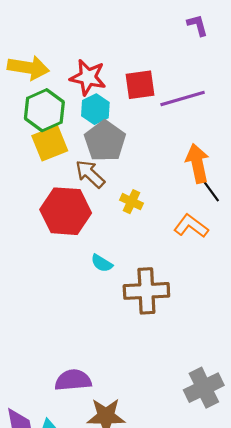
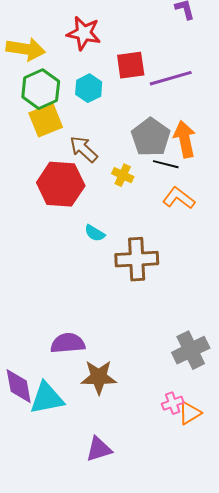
red star: (88, 77) -> (84, 33), moved
gray pentagon: (105, 141) -> (151, 137), moved
black line: (210, 190) -> (166, 164), moved, turned -40

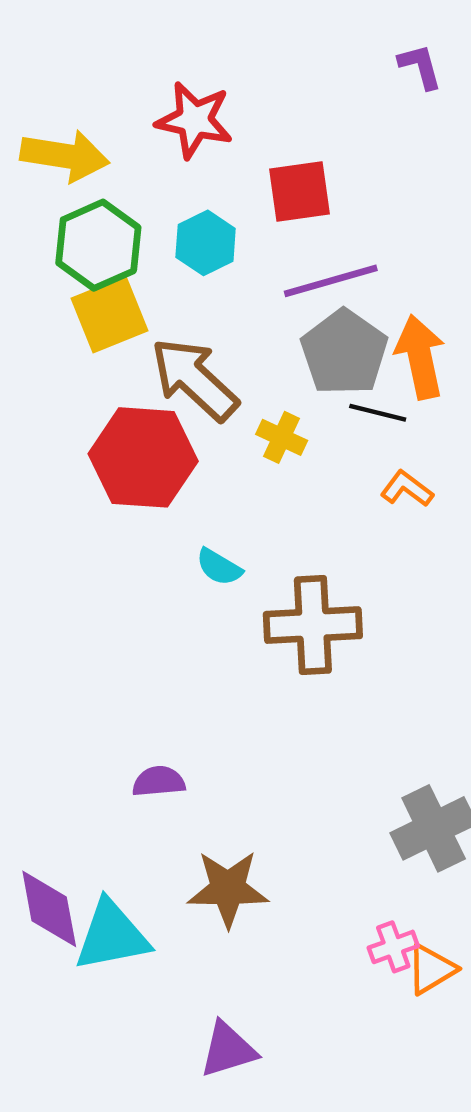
purple line: (171, 78) -> (331, 281), moved
brown arrow: (84, 149) -> (194, 379), size x1.4
orange L-shape: (179, 198) -> (407, 489), size x0.7
purple semicircle: (68, 343) -> (159, 781), moved, size x0.7

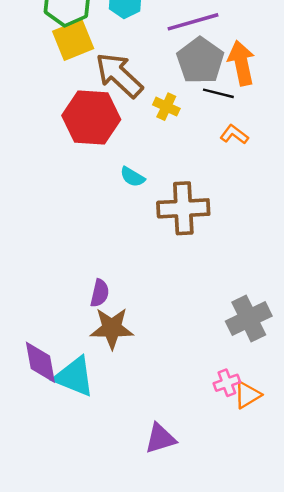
purple semicircle: (159, 781) -> (100, 293), turned 108
brown star: (228, 889) -> (112, 328), moved
cyan triangle: (112, 936) -> (74, 377), turned 33
purple triangle: (228, 1050) -> (160, 438), moved

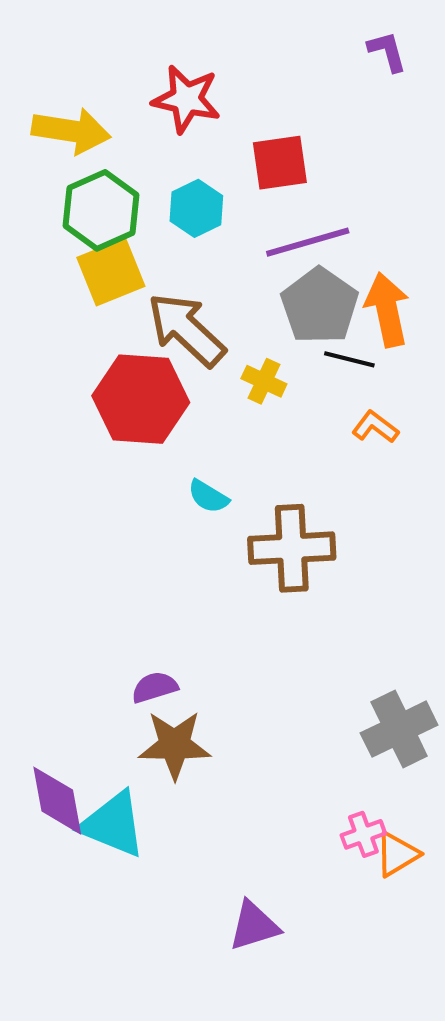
purple semicircle: (100, 293) -> (155, 687), turned -120

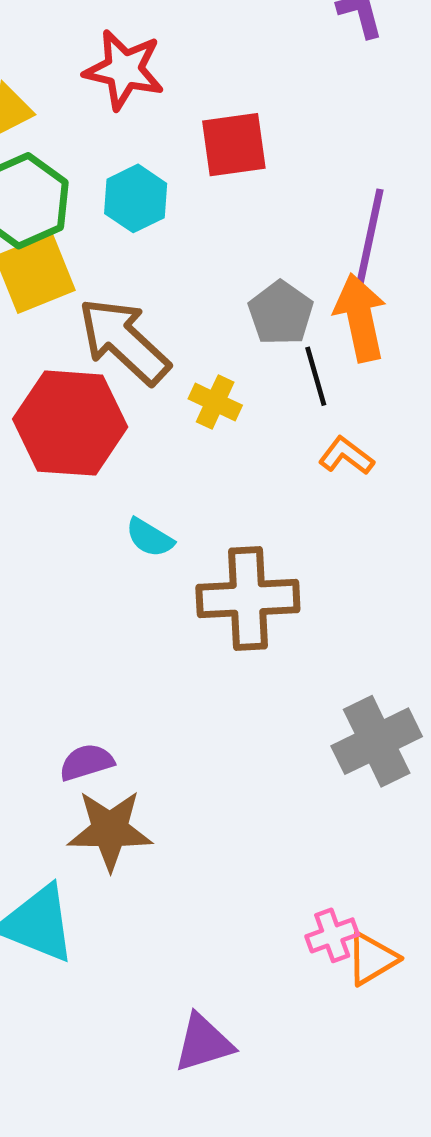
purple line: (308, 242) -> (370, 238), moved, turned -62
gray pentagon: (320, 306) -> (281, 313), size x0.7
black line: (349, 359) -> (316, 376), turned 60
gray cross: (399, 729) -> (377, 741), moved

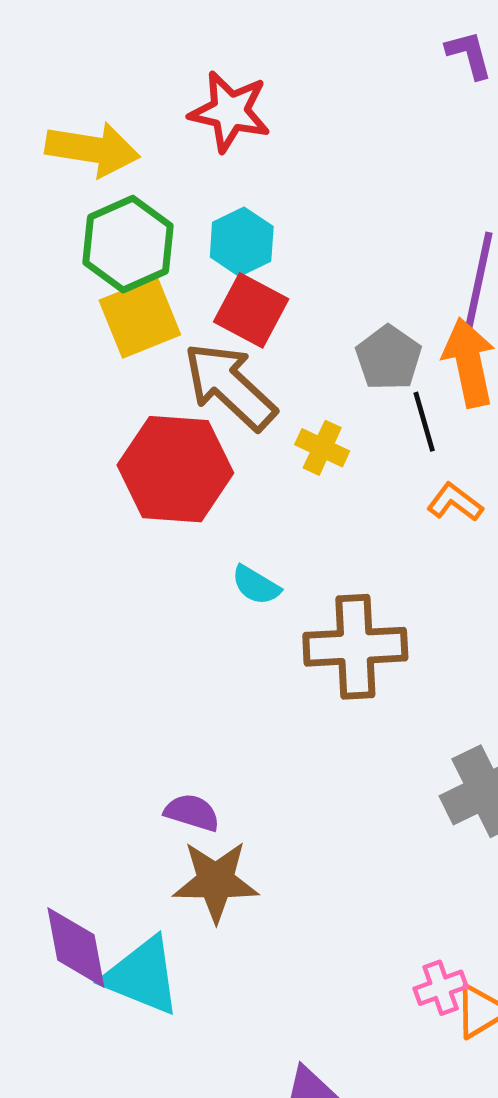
red square: (234, 145) -> (251, 310), moved, turned 36
purple semicircle: (87, 762) -> (192, 812), turned 34

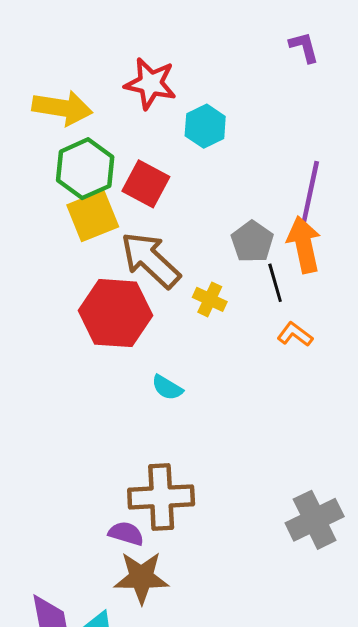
cyan hexagon: (242, 242) -> (205, 126), moved
red square: (251, 310) -> (146, 184), moved
brown cross: (355, 647) -> (161, 497), moved

